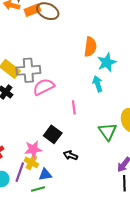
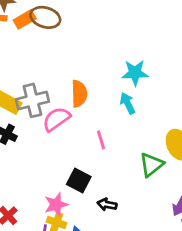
orange semicircle: (90, 47) -> (79, 94), moved
cyan star: (107, 62) -> (135, 73), turned 30
green triangle: (108, 132) -> (151, 165), turned 36

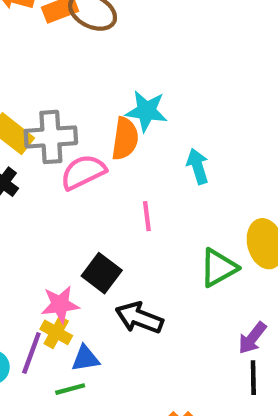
cyan star: (135, 73) -> (146, 111), moved
black arrow: (107, 204) -> (139, 318), size x1.5

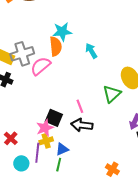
pink line: (147, 216) -> (80, 106), moved
black square: (102, 273) -> (54, 118), moved
yellow cross: (56, 332) -> (46, 141), turned -32
green line: (70, 389) -> (59, 165), turned -48

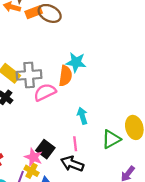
cyan arrow: (91, 51) -> (82, 116), moved
pink star: (45, 128) -> (33, 157), turned 30
yellow cross: (46, 141) -> (32, 171), turned 32

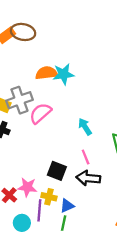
orange semicircle: (65, 76) -> (46, 73), moved, turned -90
pink star: (33, 157) -> (27, 187), moved

